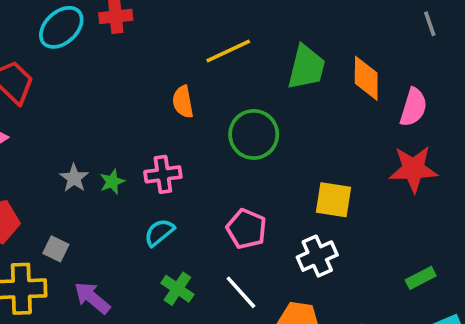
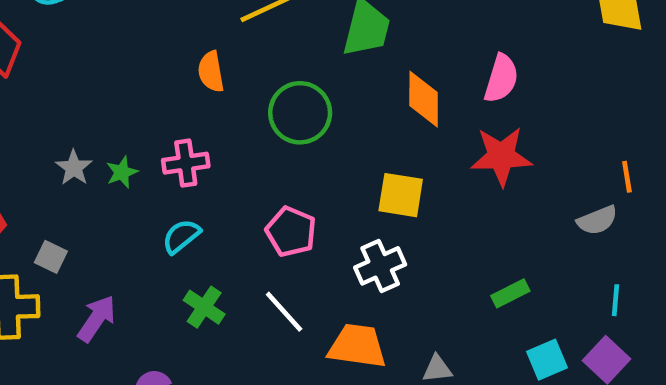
orange diamond: (366, 78) -> (424, 99), moved
purple arrow: (92, 298) -> (97, 319), turned 84

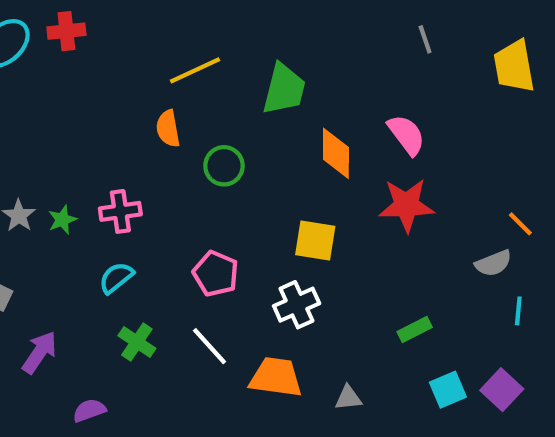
orange semicircle: (211, 72) -> (168, 129), moved
pink semicircle: (501, 79) -> (406, 135), turned -54
green circle: (300, 113) -> (224, 166), size x0.7
orange line: (627, 177) -> (520, 224), turned -36
cyan line: (616, 300) -> (518, 311), moved

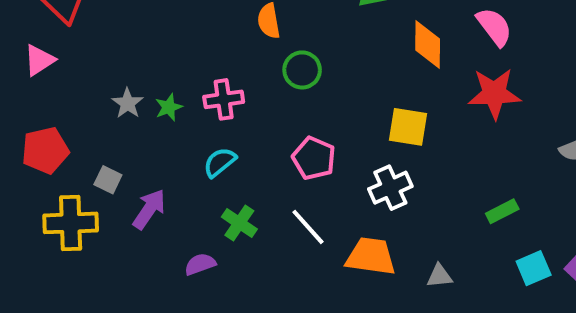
green circle: (224, 166) -> (302, 70), moved
purple arrow: (40, 352) -> (149, 209), moved
purple semicircle: (89, 410) -> (200, 264), moved

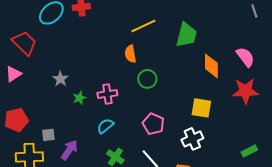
gray star: (128, 103) -> (60, 79), moved
gray square: (108, 180) -> (48, 135), turned -32

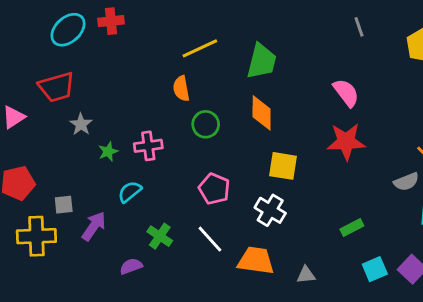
red trapezoid: (24, 43) -> (57, 87), moved, turned 120
orange diamond: (211, 66) -> (262, 113), moved
cyan semicircle: (105, 126) -> (130, 192), moved
white cross: (192, 139) -> (270, 210), turned -35

